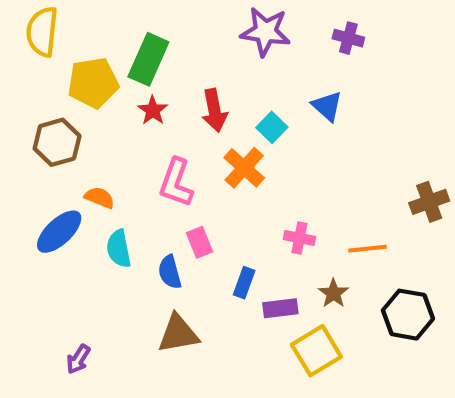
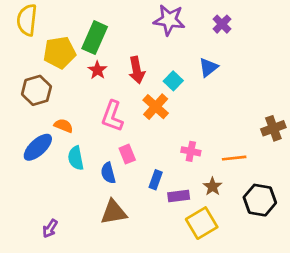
purple cross: (348, 38) -> (222, 24), turned 30
blue triangle: (327, 106) -> (208, 67), turned 40

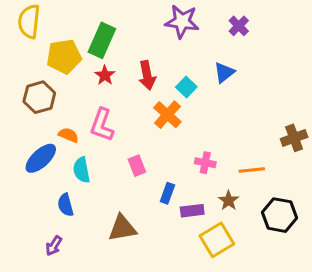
pink L-shape: (112, 116) -> (102, 125), moved
blue semicircle: (108, 173) -> (66, 205), moved

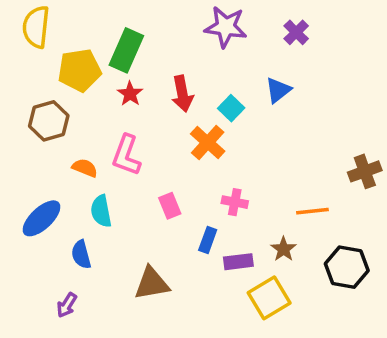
blue ellipse: (41, 158) -> (41, 218), moved
pink cross: (205, 163) -> (235, 202), moved

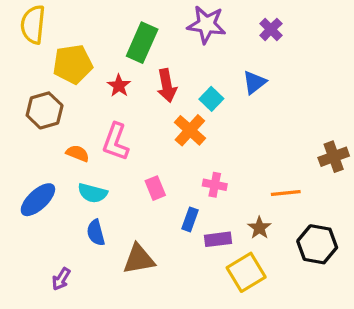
green rectangle: (126, 50) -> (142, 43), moved
cyan semicircle: (101, 211) -> (92, 193), turned -64
blue semicircle: (81, 254) -> (96, 233), moved

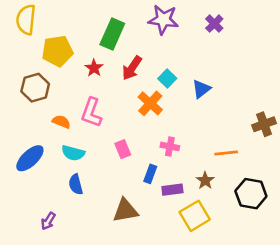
blue triangle: (254, 82) -> (201, 89), moved
red arrow: (167, 86) -> (132, 68), turned 45
brown triangle: (139, 259) -> (125, 211), moved

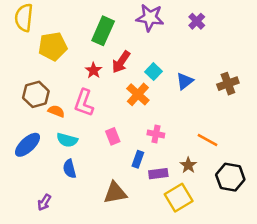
red star: (94, 68) -> (94, 70), moved
brown hexagon: (35, 88) -> (36, 94), moved
brown cross: (264, 124) -> (228, 84), moved
orange line: (226, 153) -> (208, 140), turned 35

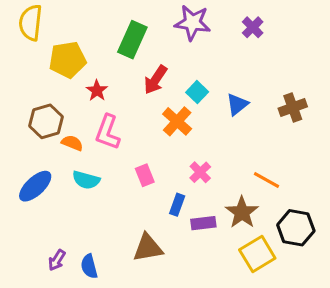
red star: (94, 70) -> (97, 91), moved
pink cross: (156, 134) -> (200, 172), turned 35
brown star: (188, 165) -> (242, 212), size x1.5
blue semicircle: (70, 169) -> (89, 266), moved
yellow square: (179, 198) -> (257, 254), moved

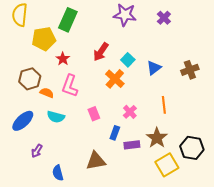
green rectangle: (132, 40) -> (68, 20), moved
orange line: (267, 180) -> (164, 105), moved, turned 54
purple arrow: (57, 260) -> (37, 151), moved

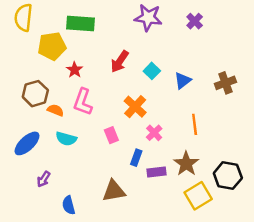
green rectangle: (68, 20) -> (80, 23), turned 70
orange cross: (115, 79) -> (135, 107), moved

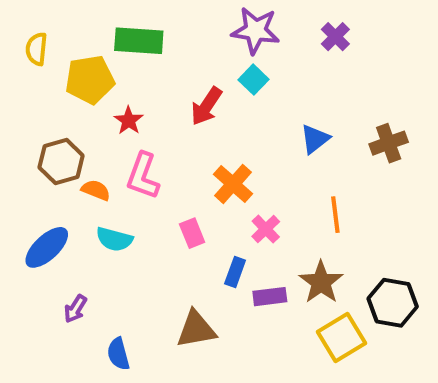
yellow semicircle: (23, 18) -> (37, 49), moved, size x0.7
cyan square: (152, 71) -> (253, 80), moved

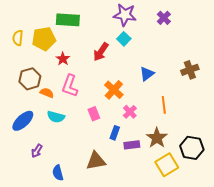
yellow semicircle: (37, 49) -> (18, 38), moved
blue triangle: (315, 139) -> (147, 74), moved

